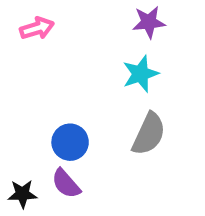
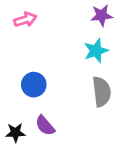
gray semicircle: (149, 134) -> (102, 92), turned -32
blue circle: (70, 142) -> (34, 85), moved

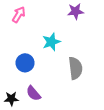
pink arrow: (25, 20) -> (19, 15), turned -42
cyan star: (96, 51) -> (51, 42), moved

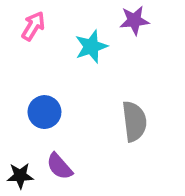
cyan star: (51, 42) -> (91, 47), moved

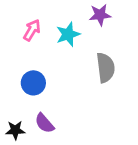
pink arrow: (33, 26) -> (32, 30), moved
gray semicircle: (134, 121) -> (106, 68), moved

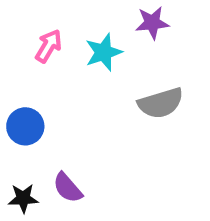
gray semicircle: (106, 68) -> (161, 103), turned 80
blue circle: (33, 83) -> (25, 126), moved

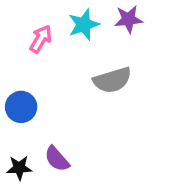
cyan star: (104, 52) -> (84, 25), moved
gray semicircle: (161, 103) -> (112, 80), moved

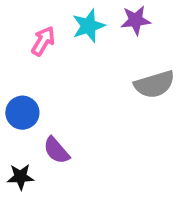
gray semicircle: (112, 80) -> (154, 84), moved
purple semicircle: (57, 159) -> (56, 150), moved

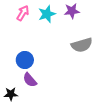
pink arrow: (43, 41) -> (23, 13), moved
blue circle: (22, 113) -> (25, 60), moved

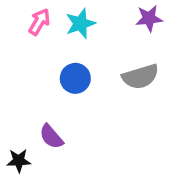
purple star: (72, 11) -> (149, 18), moved
blue circle: (25, 60) -> (75, 78), moved

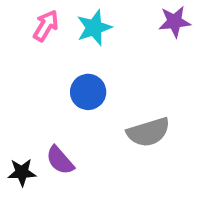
gray semicircle: (140, 77) -> (148, 132), moved
black star: (19, 161) -> (22, 172), moved

